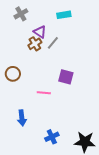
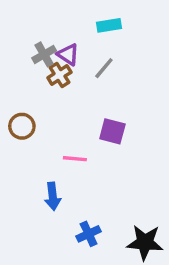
gray cross: (21, 14) -> (44, 54), moved
gray line: (53, 43) -> (104, 68), moved
blue arrow: (22, 118) -> (53, 196), moved

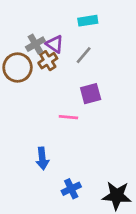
brown circle: (22, 126) -> (18, 68), moved, size x1.4
purple square: (112, 131) -> (91, 94), moved, turned -30
pink line: (75, 159) -> (68, 117), moved

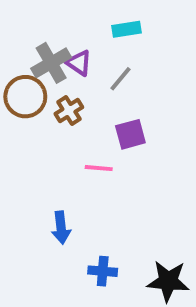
gray cross: (35, 44) -> (51, 63), size x1.4
brown cross: (48, 61) -> (69, 111), moved
blue cross: (71, 189) -> (103, 271), turned 30

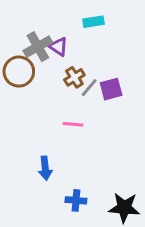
gray line: (121, 79) -> (89, 88), moved
brown cross: (69, 111) -> (74, 77), moved
purple square: (130, 134) -> (111, 89), moved

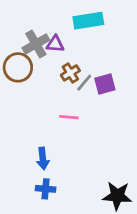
cyan rectangle: (94, 22) -> (88, 21), size x1.5
purple triangle: (58, 47) -> (55, 44), turned -30
blue cross: (76, 200) -> (46, 189), moved

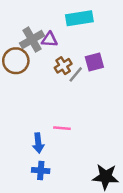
purple square: (105, 84) -> (94, 62), moved
pink line: (69, 117) -> (62, 128), moved

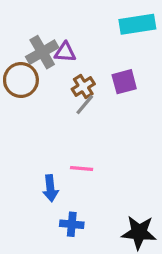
cyan rectangle: (79, 18) -> (137, 24), moved
gray line: (76, 74) -> (85, 105), moved
blue cross: (41, 171) -> (72, 224), moved

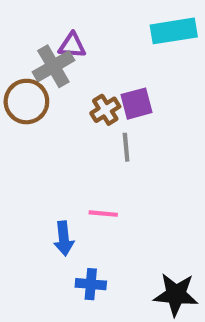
purple triangle: (65, 52) -> (72, 45), moved
purple square: (124, 82) -> (136, 104), moved
gray line: (85, 105) -> (126, 147), moved, turned -45

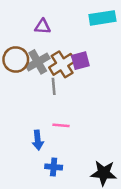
gray cross: (53, 66) -> (38, 62), moved
brown cross: (105, 110) -> (62, 64), size x1.5
gray line: (126, 147) -> (54, 86), moved

